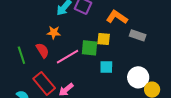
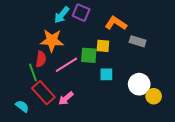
orange star: (54, 33) -> (52, 41), size x1.6
red semicircle: (42, 50) -> (41, 59), turned 42
green line: (21, 55) -> (33, 72), moved

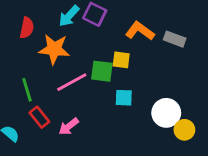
gray rectangle: (138, 41) -> (175, 39), moved
red semicircle: (41, 59) -> (27, 28), moved
red rectangle: (43, 93) -> (39, 117), size x0.7

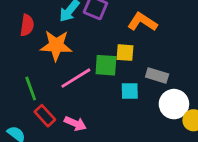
gray rectangle: (175, 39) -> (157, 75), moved
pink arrow: (69, 126) -> (75, 123), turned -115

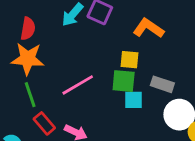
orange star: (56, 45) -> (28, 59), moved
green square: (106, 65) -> (124, 81), moved

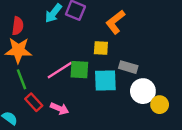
orange L-shape: (148, 28) -> (115, 22), turned -70
green square: (124, 81) -> (79, 70), moved
cyan square: (133, 100) -> (105, 80), size x1.5

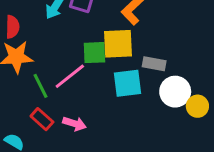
yellow square: (101, 48) -> (118, 44), size x1.6
green square: (79, 70) -> (94, 53), moved
green line: (21, 79) -> (40, 86), moved

